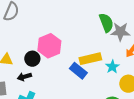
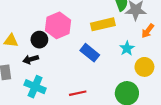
yellow rectangle: (90, 59) -> (103, 24), moved

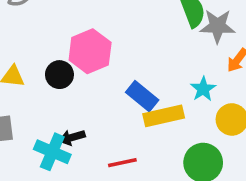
yellow rectangle: (103, 24) -> (164, 116), moved
black arrow: (31, 59) -> (72, 137), moved

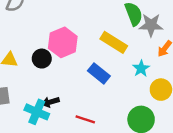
yellow rectangle: (164, 116) -> (114, 42), moved, turned 45
red line: (122, 163) -> (85, 119), turned 30

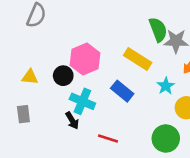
black arrow: (50, 102) -> (72, 121), turned -105
cyan cross: (37, 112) -> (82, 101), moved

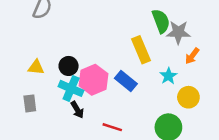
pink hexagon: (85, 59) -> (93, 80), moved
yellow rectangle: (138, 59) -> (141, 50), turned 35
cyan cross: (82, 101) -> (71, 88), moved

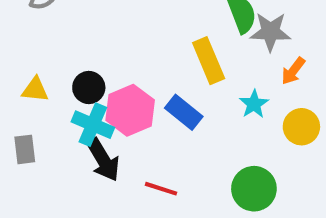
yellow circle: (188, 97) -> (301, 127), moved
black arrow: (77, 110) -> (103, 160), size x1.5

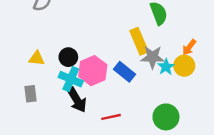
gray star: (270, 32) -> (153, 57), moved
yellow circle: (301, 127) -> (184, 66), moved
red line: (161, 189) -> (111, 117), turned -30

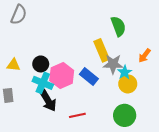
yellow circle: (184, 66) -> (128, 84), moved

